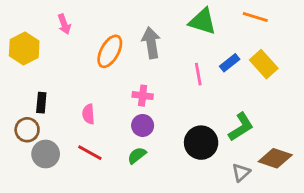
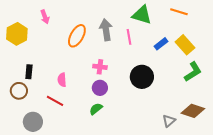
pink line: (198, 74) -> (129, 37), moved
green L-shape: (241, 127) -> (193, 72), moved
black circle: (201, 143) -> (142, 77), moved
red line: (90, 153) -> (55, 101), moved
gray circle: (46, 154) -> (33, 122), moved

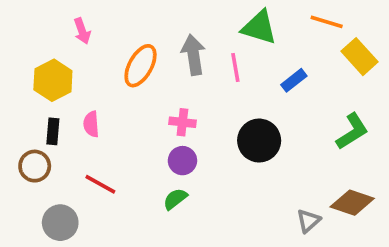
yellow hexagon: (17, 34) -> (53, 80), moved
yellow rectangle: (185, 45) -> (359, 57), moved
pink semicircle: (62, 80) -> (91, 124), moved

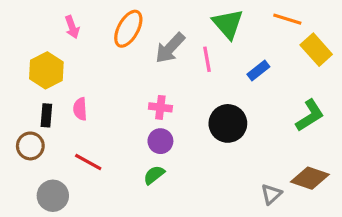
green triangle: (259, 27) -> (228, 24), turned 32
gray arrow: (193, 55) -> (170, 48), turned -128
orange ellipse: (141, 66) -> (128, 29), moved

